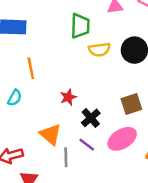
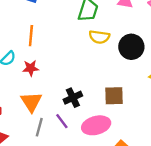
red star: (68, 97) -> (31, 68), moved

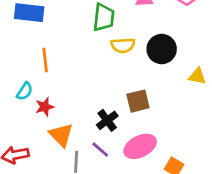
red star: (31, 68) -> (45, 107), moved
brown square: (114, 96) -> (138, 101), moved

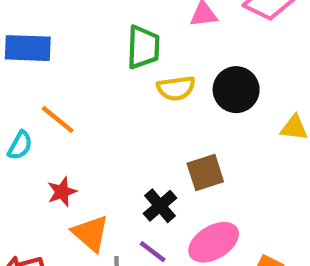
orange line: (45, 60) -> (58, 119), turned -40
cyan semicircle: (25, 91) -> (20, 145), moved

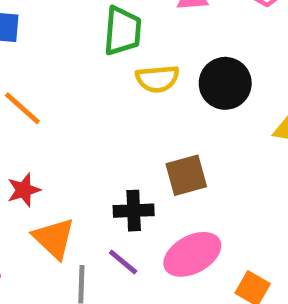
black cross: (160, 206) -> (134, 211), turned 36

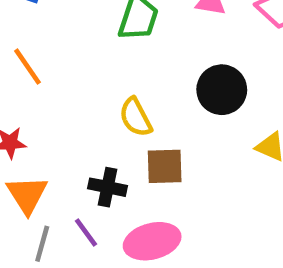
yellow semicircle: (157, 79) -> (136, 117), moved, turned 54

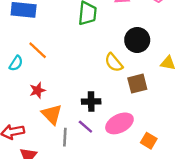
yellow semicircle: (136, 117) -> (114, 63), moved
brown square: (165, 166) -> (137, 84), moved

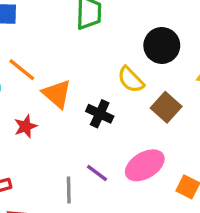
brown square: (137, 84) -> (166, 107), turned -30
black cross: (91, 101) -> (100, 114), moved, turned 30
orange triangle: (52, 114) -> (57, 94), moved

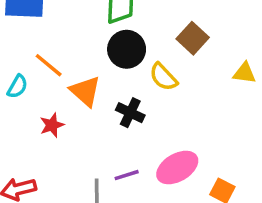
black circle: (162, 45) -> (127, 49), moved
brown square: (166, 107) -> (193, 38), moved
purple line: (97, 173) -> (127, 175), turned -55

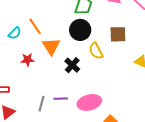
brown square: (193, 38) -> (118, 34), turned 30

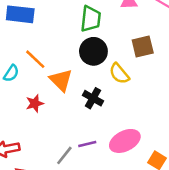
gray line: (41, 104) -> (64, 155), turned 35

